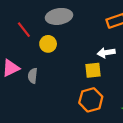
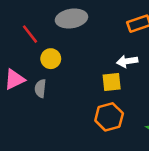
yellow circle: (48, 44) -> (51, 59), moved

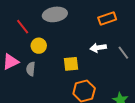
yellow square: (112, 82) -> (71, 64), moved

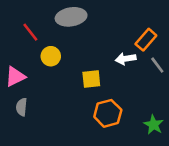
orange rectangle: (107, 18) -> (146, 40), moved, turned -30
gray semicircle: (31, 69) -> (22, 107), moved

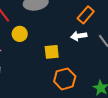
orange rectangle: (146, 40) -> (86, 15), moved

